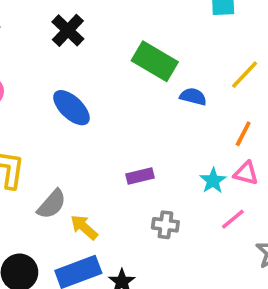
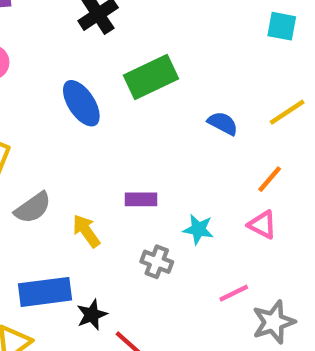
green rectangle: (155, 61) -> (151, 77), moved, turned -69
cyan star: (213, 181) -> (198, 229), moved, turned 30
pink line: (233, 219) -> (234, 293), moved
yellow arrow: (84, 227) -> (86, 231), moved

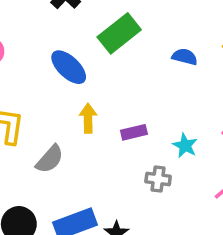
cyan star: (198, 229) -> (185, 145), turned 30
yellow arrow: (86, 231) -> (88, 118), moved, turned 48

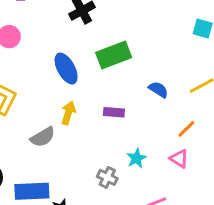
purple rectangle: (134, 132) -> (114, 112), moved
gray semicircle: (50, 159) -> (43, 137), moved

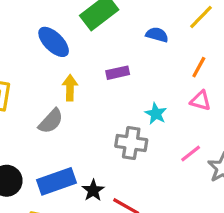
gray cross: (107, 177) -> (131, 143), size x1.4

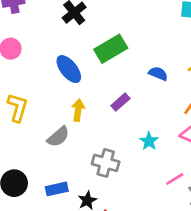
purple rectangle: (118, 73) -> (120, 102), turned -36
gray cross: (131, 143) -> (106, 163), moved
blue rectangle: (56, 181) -> (57, 189), size x0.7

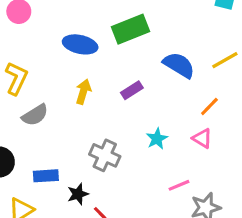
blue ellipse: (69, 69) -> (80, 44), turned -48
blue semicircle: (158, 74) -> (179, 65), size x1.5
gray semicircle: (58, 137) -> (35, 115), moved

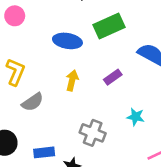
cyan star: (157, 139) -> (136, 117), turned -30

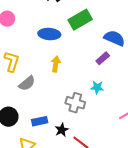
purple rectangle: (113, 77) -> (103, 58), moved
cyan star: (136, 117) -> (97, 87), moved

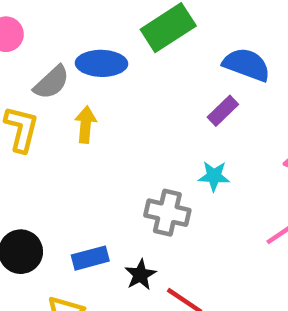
yellow arrow: (56, 64) -> (86, 125), moved
gray semicircle: (27, 83) -> (52, 82), moved

